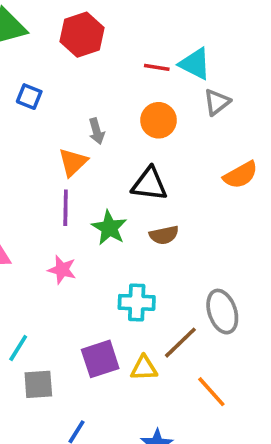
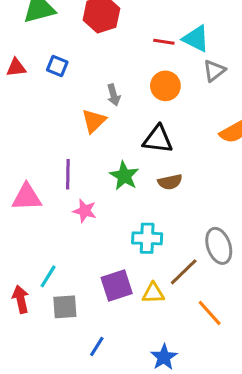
purple line: (66, 208) -> (68, 174), moved

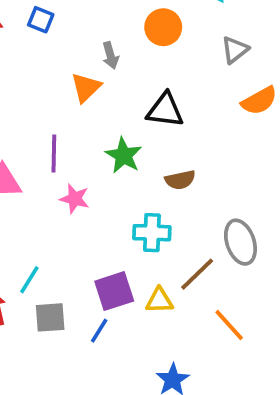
gray triangle: (214, 71) -> (235, 50), moved
orange circle: (165, 86) -> (163, 27), moved
brown semicircle: (170, 182) -> (180, 180), moved
blue line: (97, 346) -> (99, 331), moved

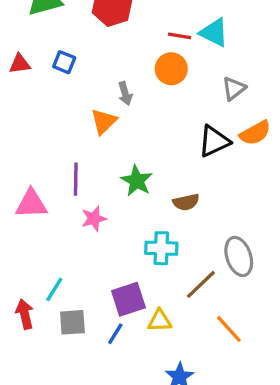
black triangle: (165, 110) -> (214, 141), moved, turned -32
pink star: (75, 199) -> (94, 219), turned -30
yellow triangle: (159, 300) -> (160, 321), moved

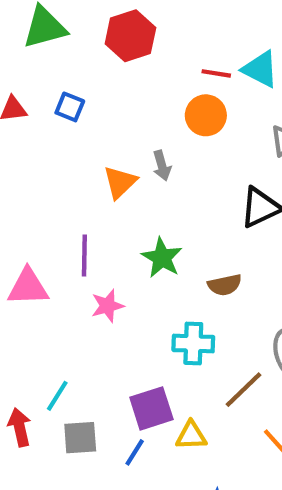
gray arrow: (125, 93) -> (162, 166), moved

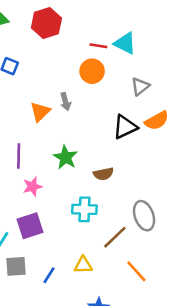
purple square: (151, 408) -> (30, 226), moved

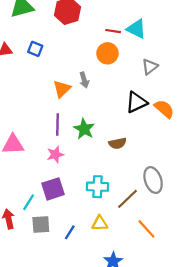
orange semicircle: (157, 121) -> (164, 109), moved, turned -110
purple line: (19, 156) -> (57, 124), moved
cyan cross: (84, 209) -> (98, 187), moved

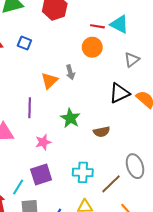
purple line: (57, 124) -> (30, 108), moved

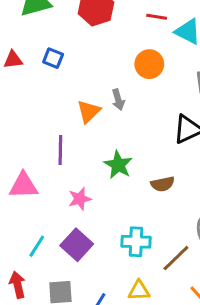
red line: (97, 26) -> (157, 17), moved
purple square: (41, 174) -> (77, 245), turned -30
cyan line: (18, 187) -> (37, 246), moved

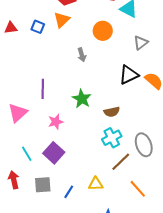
orange triangle: (89, 111) -> (62, 20), moved
pink triangle: (23, 186) -> (18, 113), turned -40
cyan cross: (136, 242) -> (112, 138), moved, turned -30
cyan line: (37, 246) -> (27, 154), turned -63

